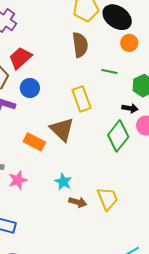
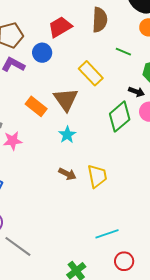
red trapezoid: (20, 58) -> (60, 27), moved
yellow rectangle: (82, 99) -> (91, 73), turned -35
cyan star: (63, 182) -> (67, 135), moved

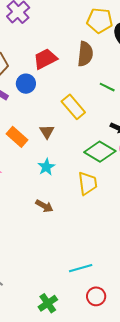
brown triangle: (66, 100) -> (47, 132), size x0.6
green diamond: (120, 117) -> (100, 152), turned 68
yellow trapezoid: (97, 176) -> (88, 183), moved

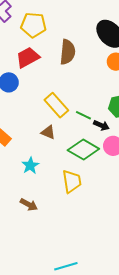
yellow pentagon: (100, 21) -> (33, 25), moved
green line: (107, 87) -> (83, 115), moved
brown triangle: (47, 132) -> (48, 132), moved, turned -35

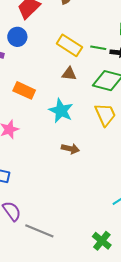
cyan star: (30, 165) -> (61, 111), size x1.4

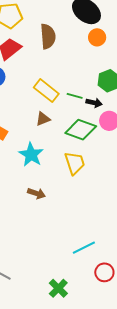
brown triangle: (69, 74) -> (43, 119), turned -35

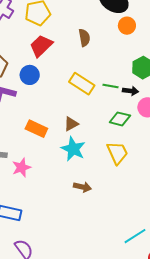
brown semicircle: (48, 36) -> (84, 38), moved, size x0.7
brown triangle: (43, 119) -> (71, 124), moved
green diamond: (81, 130) -> (120, 119), size x0.7

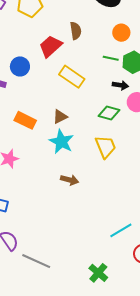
orange circle: (127, 26) -> (121, 33), moved
red trapezoid: (41, 46) -> (51, 46), moved
green line: (111, 86) -> (111, 58), moved

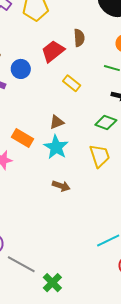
yellow rectangle: (72, 77) -> (72, 83), size x0.7
orange rectangle: (25, 120) -> (22, 138), moved
green cross: (98, 273) -> (52, 283), moved

